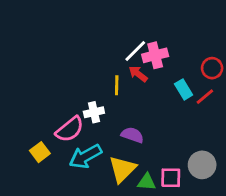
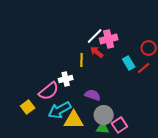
gray circle: (202, 165) -> (104, 115), moved
yellow triangle: (122, 169) -> (74, 120), moved, turned 45
pink square: (171, 178) -> (120, 125), turned -35

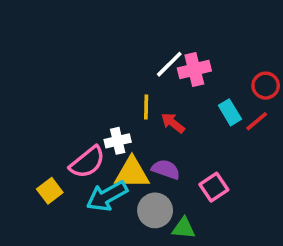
red arrow: (97, 52) -> (173, 123), moved
gray circle: (104, 115) -> (155, 210), moved
yellow triangle: (74, 120) -> (132, 173), moved
pink square: (120, 125) -> (214, 187), moved

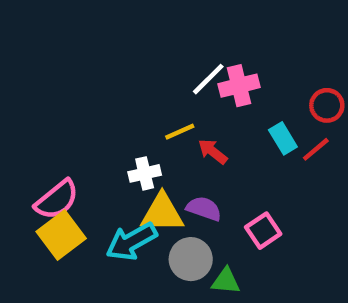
yellow line: (146, 107) -> (180, 132), turned 65
pink semicircle: (87, 162) -> (57, 200), moved
yellow square: (50, 191) -> (61, 235), size x1.5

